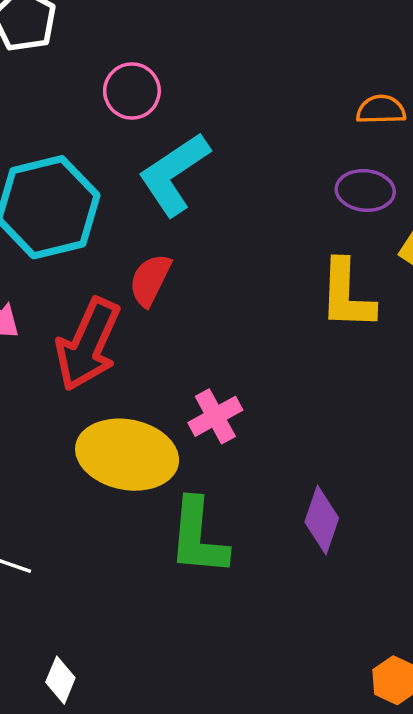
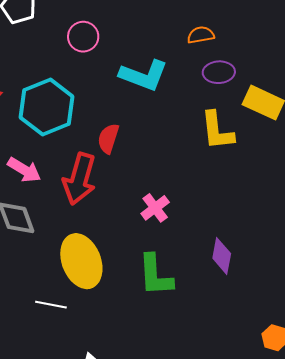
orange semicircle: (381, 110) -> (201, 35), moved
cyan L-shape: (174, 174) -> (144, 75), moved, turned -117
yellow ellipse: (127, 455) -> (81, 261), moved, turned 66

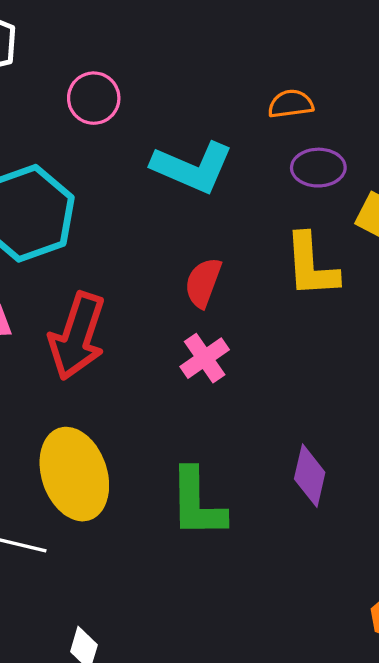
red semicircle: (108, 139) -> (203, 283), moved
pink cross: (155, 208) -> (205, 358), moved

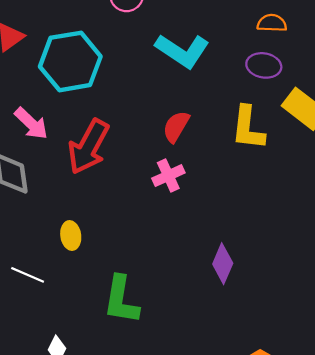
orange semicircle: (291, 104) -> (272, 23), moved
yellow ellipse: (74, 474) -> (71, 235), size x0.5
green L-shape: (197, 503) -> (121, 300), moved

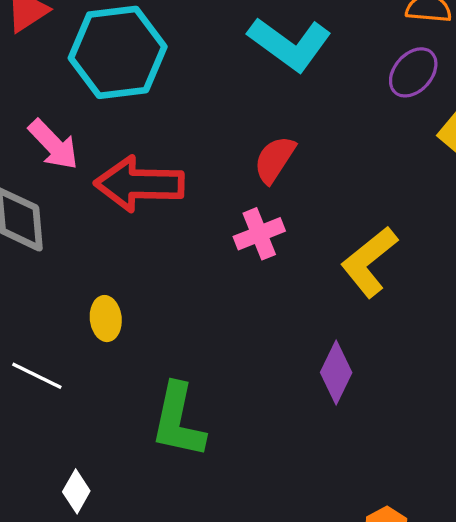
purple ellipse: (264, 65) -> (413, 72), turned -60
yellow L-shape: (248, 128) -> (369, 262), moved, turned 42
red arrow: (88, 147) -> (139, 184), turned 60

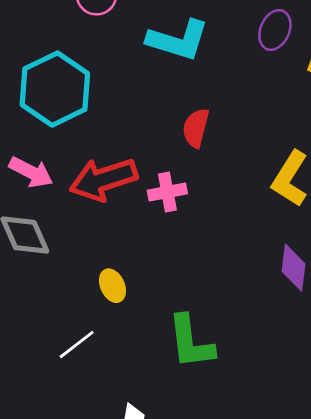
pink cross: (259, 234) -> (167, 192), moved, turned 30
white line: (37, 376) -> (77, 345), turned -45

